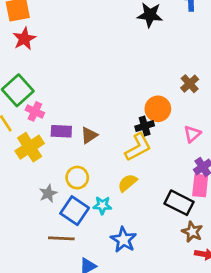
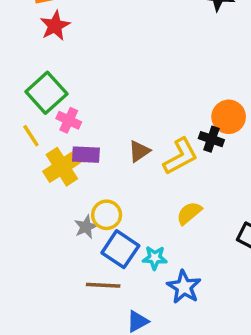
black cross: (145, 126) -> (211, 139), turned 36
purple rectangle: (61, 131) -> (86, 155), moved
yellow L-shape: (138, 147) -> (180, 156), moved
yellow circle: (77, 178) -> (107, 215), moved
cyan star: (102, 205) -> (155, 258), moved

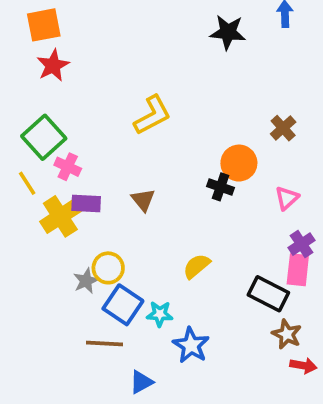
brown triangle: (139, 151) -> (143, 200), turned -35
yellow L-shape: (180, 156) -> (152, 115), moved

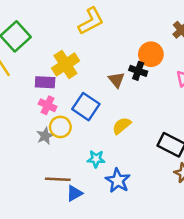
pink cross: (68, 167) -> (48, 105), moved
brown triangle: (143, 200) -> (116, 80), moved
yellow cross: (60, 216) -> (65, 64), moved
blue square: (123, 305) -> (86, 107), moved
blue triangle: (141, 382) -> (74, 193), moved

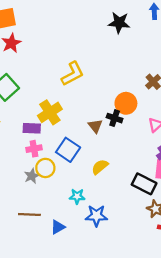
pink cross: (48, 105) -> (34, 149), turned -35
brown line: (58, 179) -> (29, 215), moved
blue star: (118, 181) -> (96, 216), turned -30

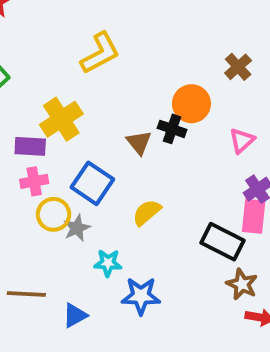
gray star: (32, 176) -> (77, 228), moved

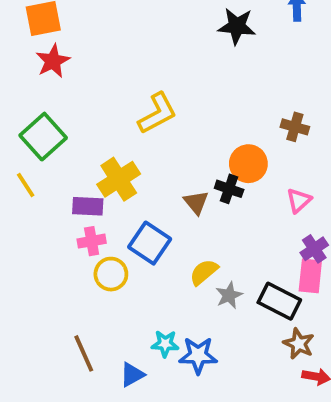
brown cross: (238, 67) -> (295, 127), turned -32
gray star: (77, 228) -> (229, 295), moved
cyan star: (108, 263) -> (165, 344), moved
brown line: (26, 294) -> (84, 353), turned 63

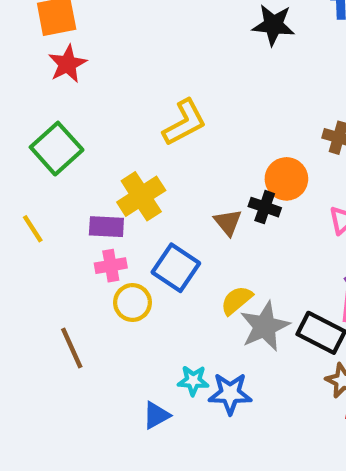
yellow line: (26, 185) -> (33, 229), moved
gray star: (229, 295) -> (265, 326), size x1.6
brown line: (84, 353) -> (72, 348), moved

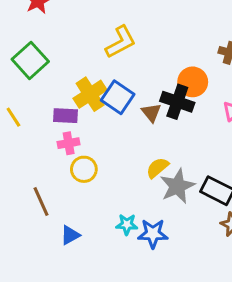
black cross: (265, 207) -> (177, 102), size x1.5
blue square: (176, 268) -> (118, 97), moved
blue triangle: (156, 415) -> (70, 235), moved

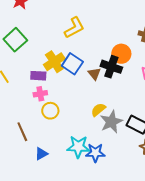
cyan star: (127, 224) -> (78, 147), size x1.6

